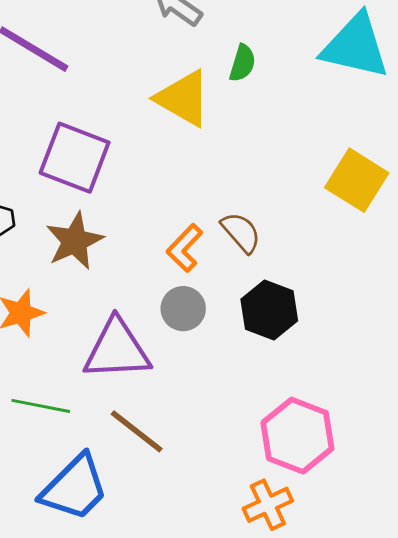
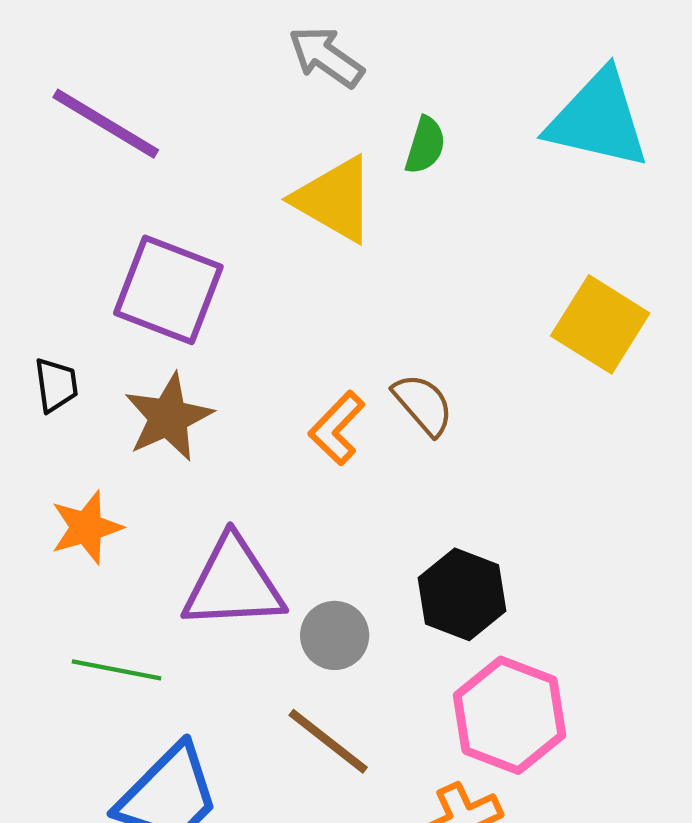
gray circle: (183, 309) -> (335, 635), moved
black hexagon: (269, 310) -> (462, 594), moved
brown line: (137, 431) -> (328, 741), moved

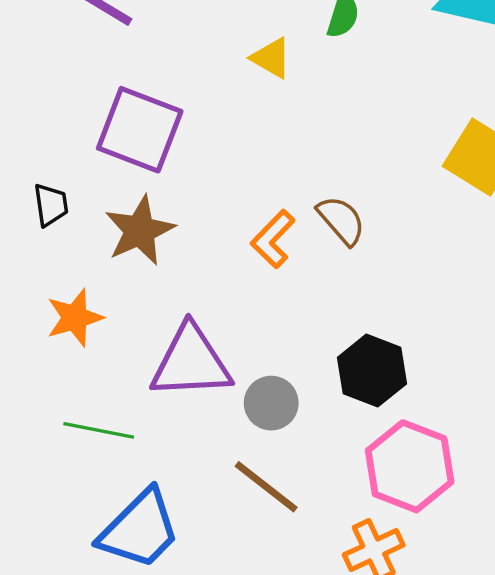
yellow triangle: (335, 199) -> (271, 58), size x0.6

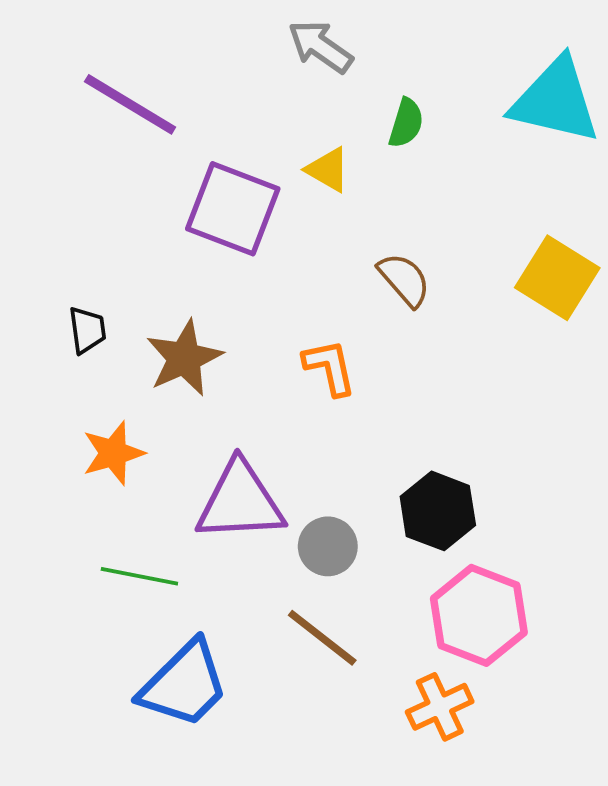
purple square: (140, 130) -> (233, 209), moved
brown semicircle: (341, 220) -> (404, 280), moved
orange L-shape: (273, 239) -> (330, 367), turned 124

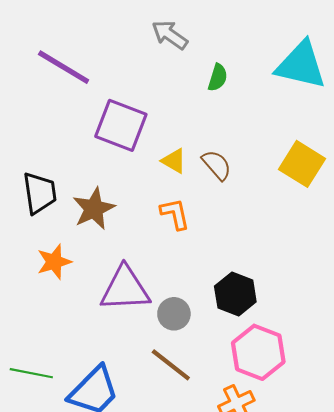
yellow triangle: (328, 170) -> (174, 161), moved
black trapezoid: (87, 330) -> (40, 193), size x1.6
green line: (139, 576) -> (31, 373), moved

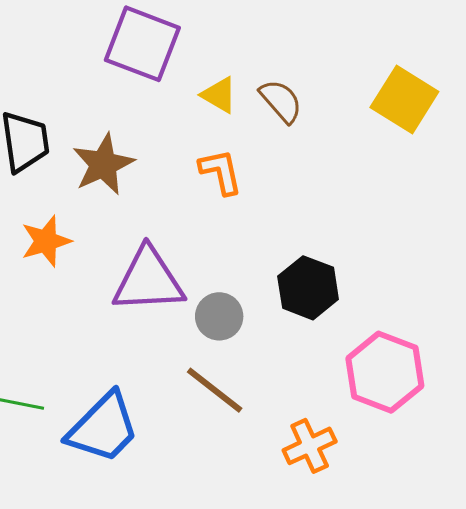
pink hexagon: (258, 352) -> (385, 372), moved

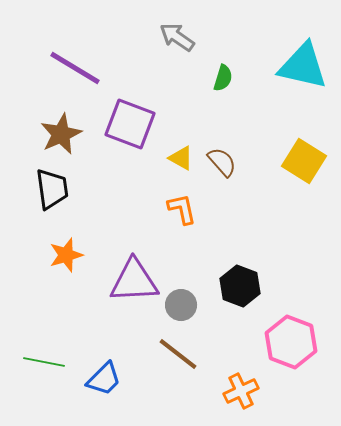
brown star: (103, 164) -> (61, 134), moved
blue trapezoid: (103, 428) -> (104, 379), size x0.7

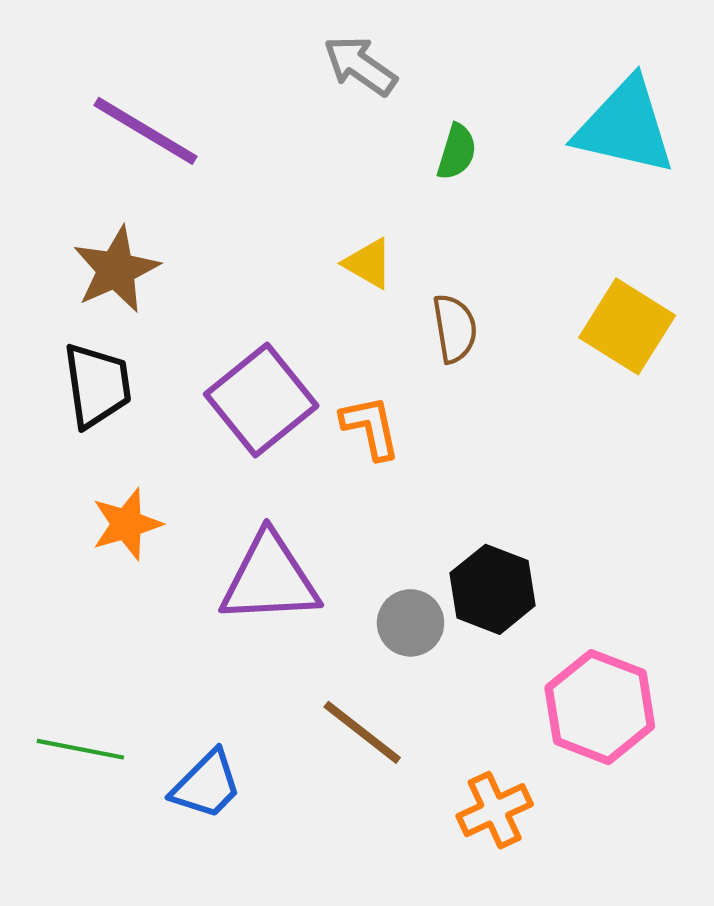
purple square: (130, 124) -> (261, 400), moved, turned 30
yellow triangle: (181, 158) -> (368, 263), moved
brown semicircle: (222, 162) -> (455, 329), turned 32
gray circle: (181, 305) -> (411, 623), moved

